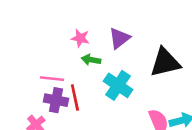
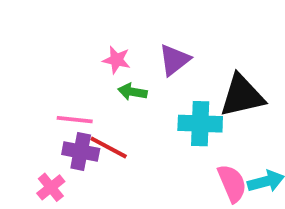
cyan cross: (118, 85) -> (200, 124), moved, turned -32
red line: (75, 97) -> (109, 147), turned -50

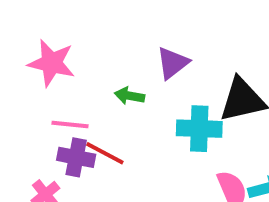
pink star: (117, 60) -> (52, 63), moved, size x1.6

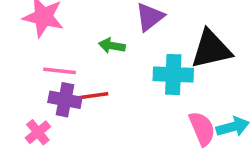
red line: (105, 153) -> (90, 96), turned -36

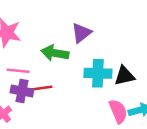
green arrow: (112, 46) -> (55, 53), size x1.5
black triangle: (211, 49) -> (125, 76), moved, size x0.7

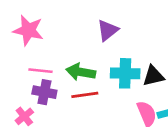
green arrow: (55, 53) -> (81, 72), moved
red line: (40, 88) -> (85, 95), moved

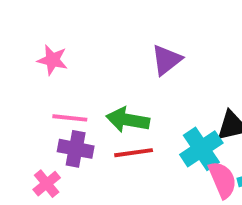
pink star: (28, 30) -> (52, 60), size x0.7
cyan cross: (125, 73) -> (201, 149), moved, turned -36

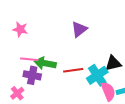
green arrow: (128, 120) -> (45, 63), moved
red line: (134, 153) -> (73, 70), moved

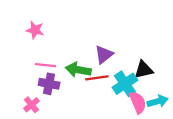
purple triangle: (79, 29) -> (104, 55), moved
green arrow: (45, 63) -> (78, 70), moved

